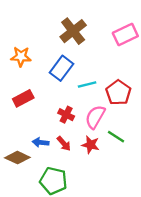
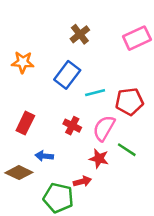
brown cross: (73, 31) -> (80, 34), size x0.7
red pentagon: (118, 93) -> (129, 101), turned 30
red rectangle: (23, 98) -> (25, 123), moved, turned -36
red arrow: (64, 144) -> (82, 181), moved, turned -63

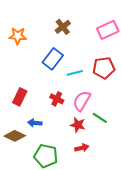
orange star: (23, 62) -> (18, 36), moved
red pentagon: (129, 101) -> (104, 68), moved
red arrow: (82, 181) -> (82, 148), moved

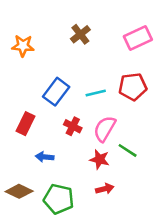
blue rectangle: (53, 59) -> (56, 92), moved
brown diamond: (15, 136) -> (19, 191), moved

